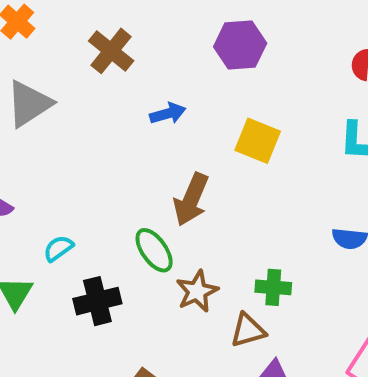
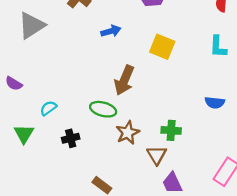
green ellipse: (154, 250) -> (103, 109), turned -40
black cross: (97, 301) -> (71, 138), size x0.7
brown triangle: (248, 330) -> (157, 155), turned -45

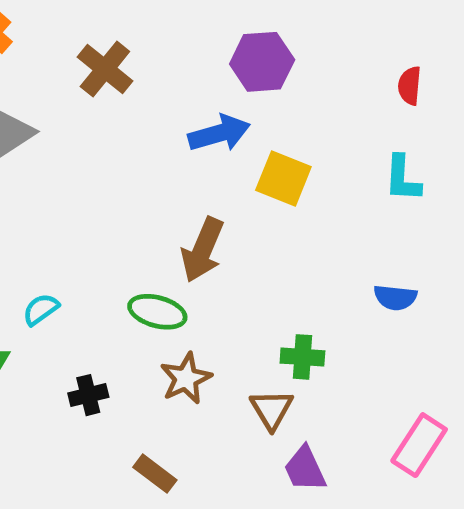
blue arrow: (111, 31) -> (219, 133), moved, size x1.4
brown star: (128, 133) -> (186, 378), moved
black cross: (71, 138) -> (88, 395), moved

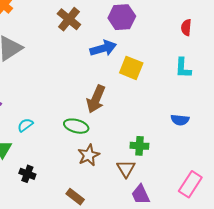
brown cross: (105, 69) -> (69, 19), moved
black cross: (88, 395) -> (27, 174), moved, turned 35

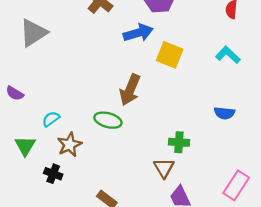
cyan L-shape: (183, 68) -> (228, 55), turned 130
brown star: (89, 155) -> (69, 145), moved

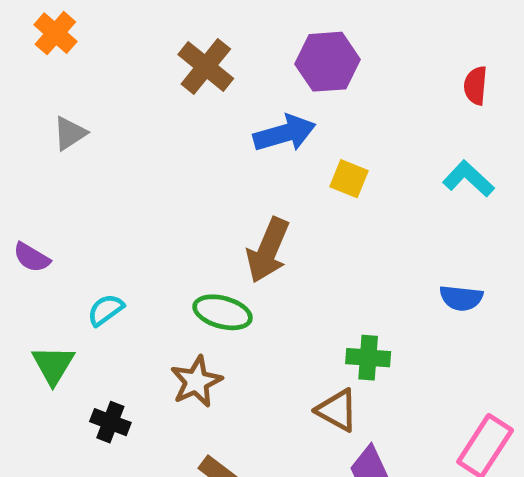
gray triangle: (33, 33) -> (70, 133), size x0.6
yellow square: (170, 55) -> (349, 179), size x0.7
brown star: (69, 145) -> (196, 382), moved
brown triangle: (164, 168) -> (337, 410), turned -30

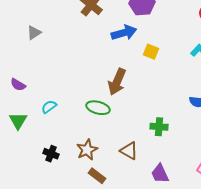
green triangle: (53, 365) -> (18, 121), moved
brown star: (196, 382) -> (87, 150), moved
brown triangle: (337, 410) -> (129, 151), moved

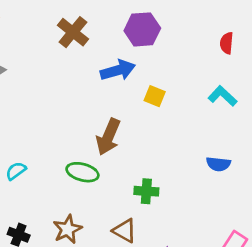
green cross: (159, 127) -> (146, 191), moved

